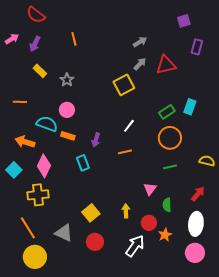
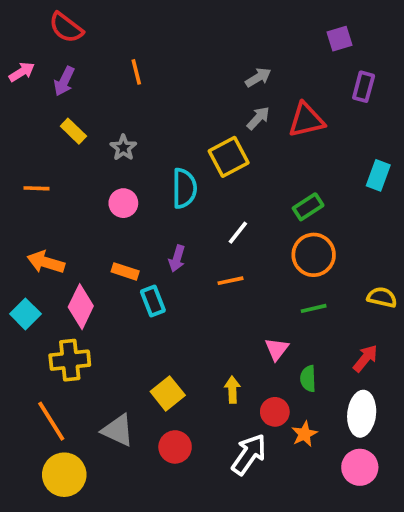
cyan rectangle: (190, 107) -> (378, 175), moved
cyan semicircle: (47, 124) -> (184, 188), moved, turned 70
orange rectangle: (68, 136) -> (125, 271), moved

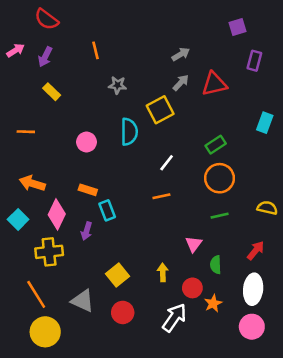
gray star: (123, 148) -> (118, 85), moved, turned -30
purple arrow: (177, 259) -> (87, 231), moved

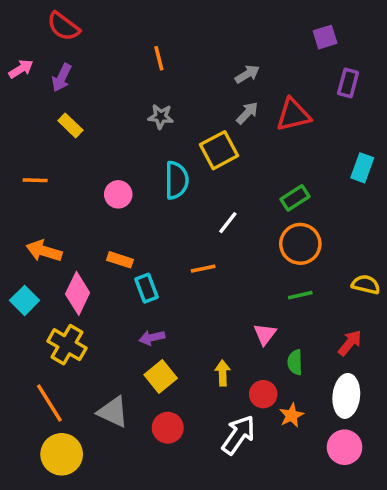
orange line: (96, 50) -> (159, 58), moved
orange line: (161, 196) -> (203, 269), moved
purple arrow: (87, 231) -> (152, 338), moved, turned 60
yellow cross: (49, 252) -> (67, 345), turned 36

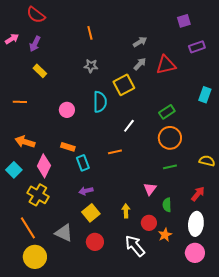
purple rectangle: (348, 83) -> (197, 47), turned 56
white arrow: (238, 435) -> (135, 246), turned -75

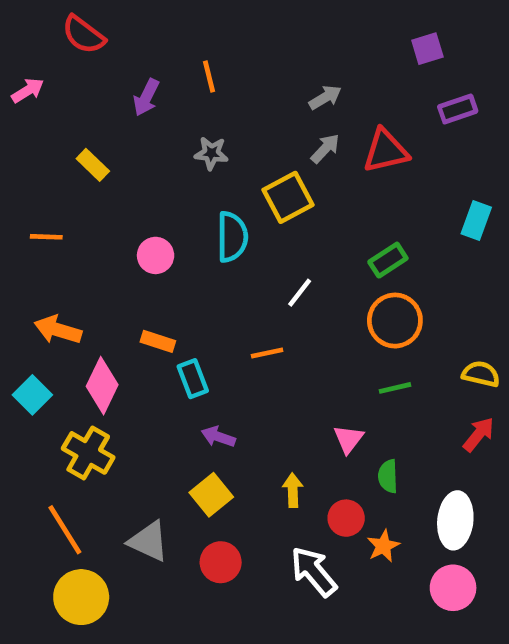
purple arrow: (35, 44) -> (146, 97), moved
purple arrow: (86, 191) -> (218, 437), moved, turned 32
red arrow: (198, 194) -> (479, 434), moved

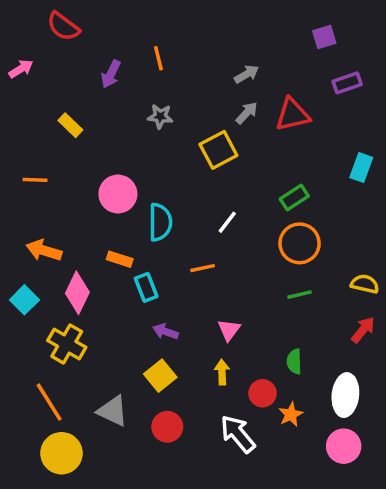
cyan semicircle: (232, 237) -> (160, 222), moved
pink circle: (156, 255) -> (118, 194), size x1.4
pink triangle: (348, 439) -> (229, 330), moved

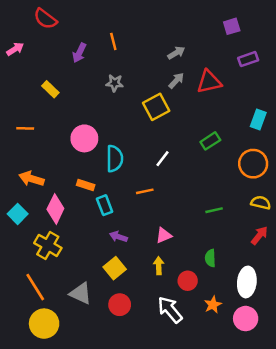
orange circle: (300, 243) -> (253, 164), moved
pink triangle: (229, 330) -> (164, 235), turned 30
orange star: (291, 414) -> (213, 305), moved

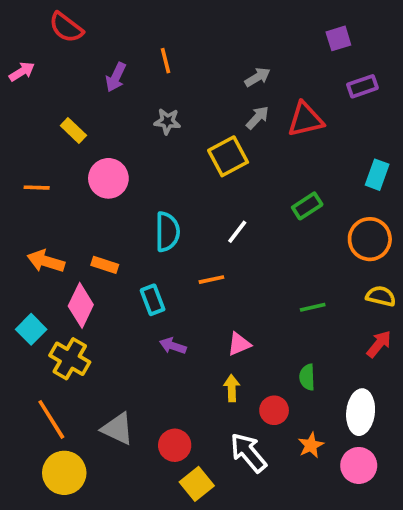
pink circle: (84, 138) -> (108, 178), moved
orange rectangle: (86, 185) -> (105, 265), moved
cyan square: (18, 214) -> (31, 329), moved
yellow square: (115, 268) -> (197, 484), moved

